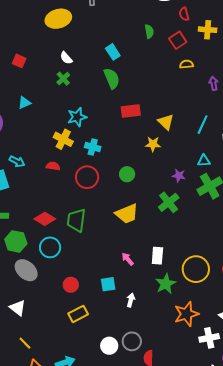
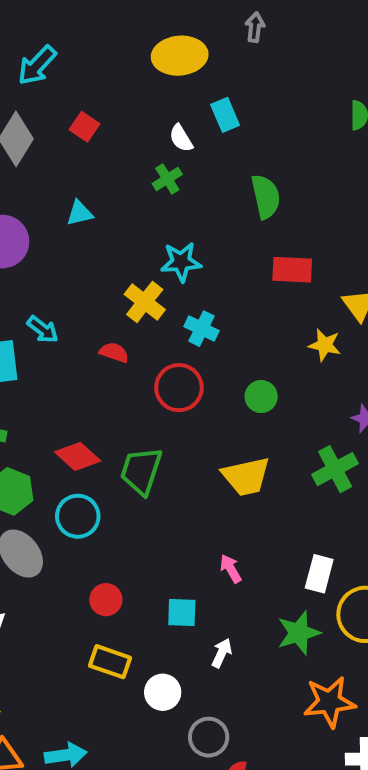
cyan rectangle: (113, 52) -> (225, 115), moved
white rectangle: (157, 256) -> (319, 574), moved
yellow rectangle: (78, 314) -> (110, 662), turned 36
white circle: (109, 346) -> (163, 692), moved

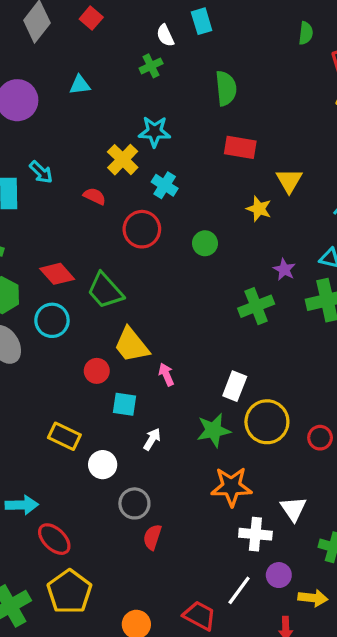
green trapezoid: (141, 471) -> (105, 291), turned -66
yellow trapezoid: (246, 476) -> (131, 345), moved, turned 57
red circle: (106, 600) -> (97, 371), moved

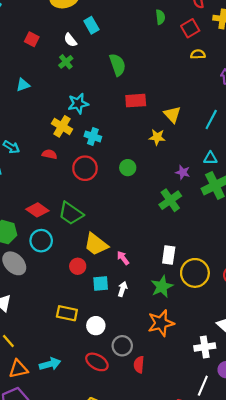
red square: (91, 18) -> (32, 39), moved
white arrow: (152, 439) -> (123, 289), moved
orange star: (231, 487) -> (161, 323), moved
red ellipse: (54, 539) -> (97, 362), moved

